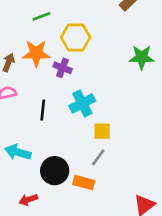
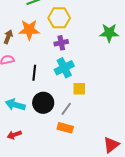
purple cross: (63, 68) -> (61, 43), moved, turned -32
gray line: (98, 157) -> (66, 109), moved
black circle: (55, 171) -> (43, 103), moved
red arrow: (28, 200) -> (14, 135), moved

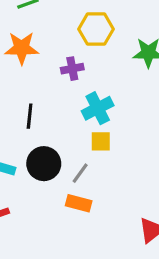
yellow hexagon: (59, 18) -> (96, 29), moved
cyan cross: (64, 68) -> (98, 108), moved

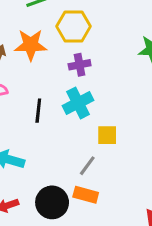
yellow hexagon: (96, 29) -> (73, 26), moved
cyan cross: (98, 108) -> (78, 103), moved
black circle: (44, 164) -> (52, 202), moved

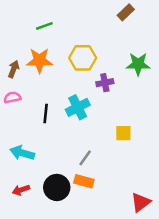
yellow hexagon: (73, 26) -> (83, 58), moved
purple cross: (80, 65) -> (105, 83), moved
yellow square: (107, 135) -> (123, 133), moved

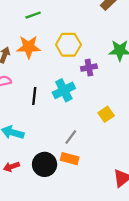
yellow square: (123, 133) -> (106, 114), turned -35

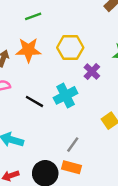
purple cross: (89, 68) -> (92, 72), turned -35
black line: (34, 96) -> (34, 101), turned -66

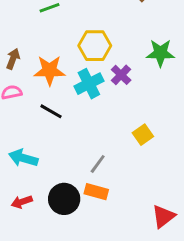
orange star: (28, 50) -> (50, 70), moved
cyan cross: (66, 95) -> (89, 84), moved

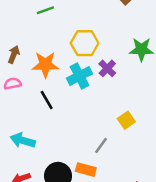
black line: (51, 111) -> (47, 100), turned 30
gray line: (98, 164) -> (101, 146), moved

